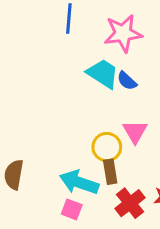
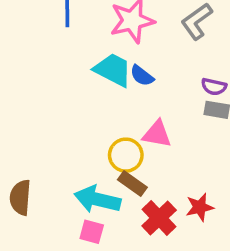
pink triangle: (135, 132) -> (157, 134), turned -44
brown rectangle: (110, 172) -> (132, 183), turned -40

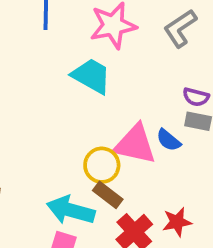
blue semicircle: (142, 76) -> (169, 140), moved
pink triangle: (157, 134) -> (135, 144), size x1.4

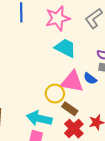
cyan trapezoid: (91, 76) -> (65, 48), moved
brown rectangle: (108, 195) -> (70, 109), moved

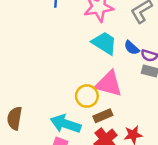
blue semicircle: (90, 79) -> (132, 48), moved
brown rectangle: (70, 109) -> (103, 116), turned -63

